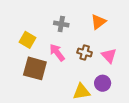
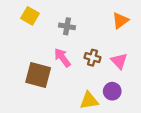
orange triangle: (98, 22) -> (120, 21), moved
yellow square: (27, 40) -> (30, 16), moved

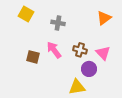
brown square: (38, 75) -> (33, 57), moved, size x0.6
purple circle: (112, 91) -> (89, 69), moved

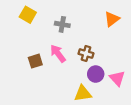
pink triangle: (103, 53) -> (117, 78), moved
brown square: (33, 57) -> (35, 61), turned -32

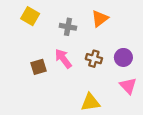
orange triangle: (112, 19) -> (100, 19), moved
purple circle: (96, 74) -> (123, 57), moved

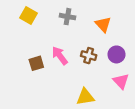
orange triangle: (100, 19) -> (103, 24), moved, turned -36
gray cross: (68, 27) -> (68, 17), moved

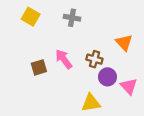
orange triangle: (103, 24) -> (124, 43), moved
purple circle: (116, 54) -> (107, 77), moved

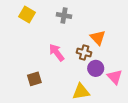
orange triangle: (124, 43) -> (98, 38), moved
brown square: (39, 67) -> (34, 79), moved

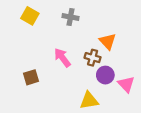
brown square: (34, 79) -> (31, 77), moved

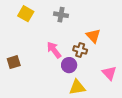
purple circle: (105, 75) -> (69, 65), moved
brown square: (31, 77) -> (14, 62), moved

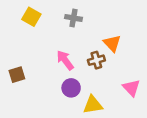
brown cross: (80, 50) -> (96, 60), turned -32
purple circle: (69, 65) -> (71, 88), moved

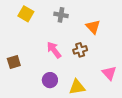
orange triangle: (112, 43) -> (93, 27), moved
purple circle: (71, 88) -> (50, 80), moved

